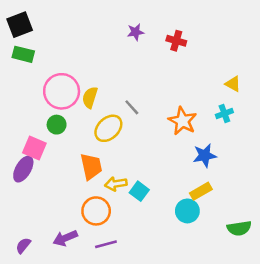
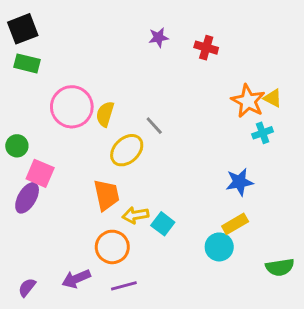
orange star: (182, 121) -> (248, 101), moved
green circle: (57, 125) -> (17, 146), moved

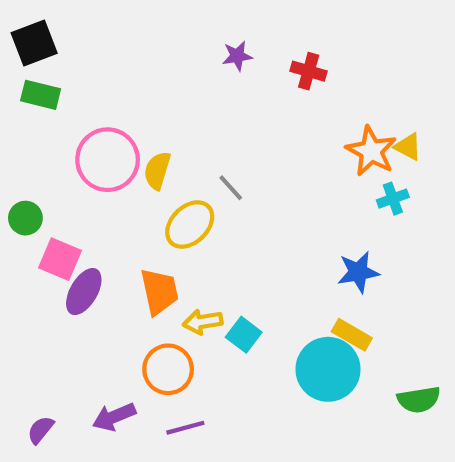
purple ellipse: (27, 198) -> (84, 292), moved
yellow rectangle: (235, 224) -> (352, 335), turned 60
cyan circle: (219, 247) -> (328, 369), size x1.5

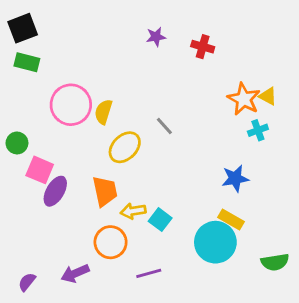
gray line: (231, 188) -> (164, 126), moved
purple line: (185, 428) -> (149, 273), moved

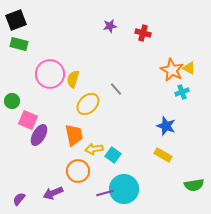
blue star: (235, 178) -> (166, 126), turned 30
cyan circle: (215, 242) -> (124, 189), moved

